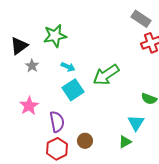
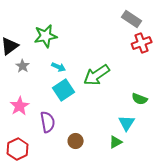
red hexagon: (57, 149) -> (18, 149), moved

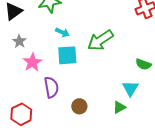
gray star: (23, 66) -> (19, 41), moved
cyan square: (64, 90) -> (67, 55), turned 30
pink star: (20, 106) -> (32, 62), moved

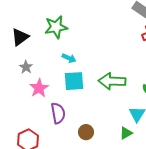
green arrow: (100, 40) -> (112, 81), moved, turned 36

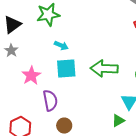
gray star: (26, 67) -> (11, 51), moved
brown circle: (86, 132) -> (64, 126), moved

